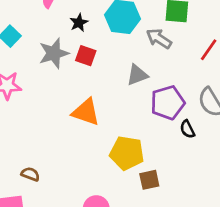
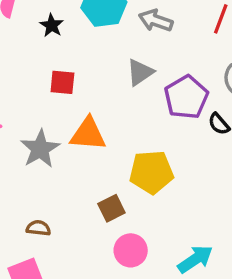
gray star: (54, 53) -> (40, 149), moved
red square: (86, 56) -> (62, 82), moved
brown square: (149, 180) -> (111, 208), moved

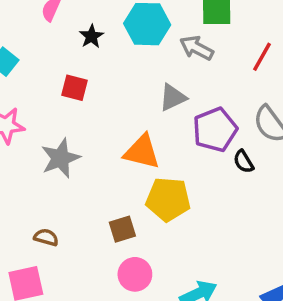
red square: (62, 82) -> (74, 88), moved
orange triangle: (88, 134) -> (142, 152), moved

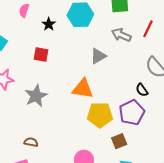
gray arrow: (197, 48) -> (121, 35), moved
purple pentagon: (215, 130) -> (132, 113), moved
brown square: (122, 229) -> (119, 141), moved

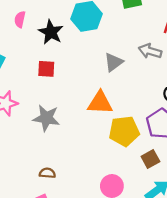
black star: (49, 24) -> (51, 32), size x1.5
gray arrow: (121, 35) -> (150, 51), moved
gray star: (36, 96) -> (46, 118), turned -30

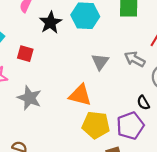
gray triangle: (114, 62) -> (100, 62), turned -30
red square: (46, 69) -> (25, 54), moved

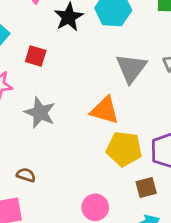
gray triangle: (100, 62) -> (131, 68), size x1.4

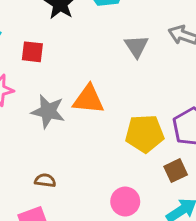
gray triangle: (131, 68) -> (136, 46), size x0.7
orange triangle: (105, 110) -> (89, 99), moved

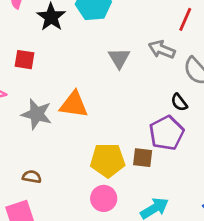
yellow pentagon: (145, 134) -> (108, 160), moved
brown square: (176, 171) -> (143, 158), moved, turned 30

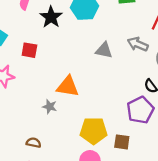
gray triangle: (119, 58) -> (104, 50), turned -48
gray star: (37, 114) -> (50, 107), moved, size x0.6
brown square: (143, 158) -> (122, 142), moved

